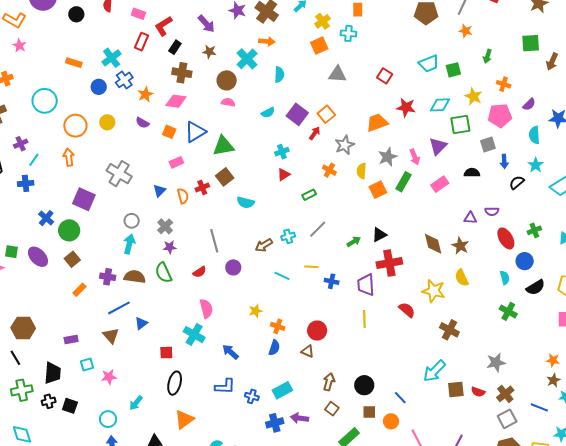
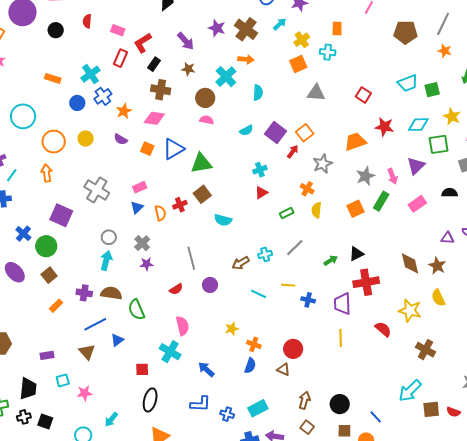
pink rectangle: (176, 162) -> (140, 187), moved
yellow semicircle: (362, 171) -> (316, 210), moved
green semicircle: (163, 273) -> (136, 310), moved

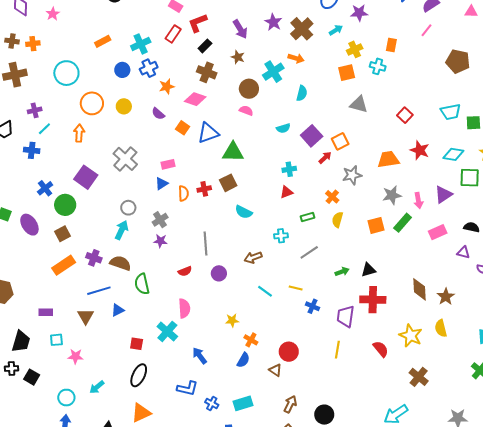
orange rectangle: (53, 78) -> (103, 41), turned -56
purple triangle: (447, 238) -> (463, 252), moved
cyan cross: (265, 254) -> (281, 236), moved
orange rectangle: (56, 306) -> (64, 265), size x1.6

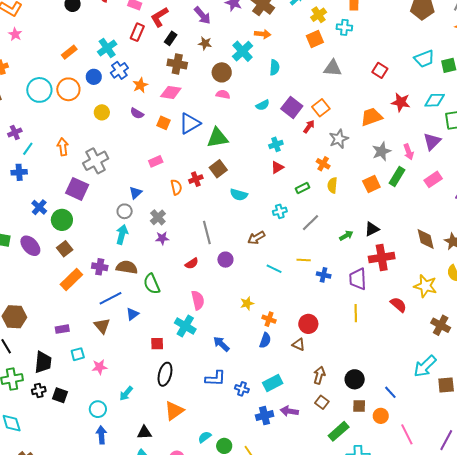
orange circle: (92, 103) -> (68, 89), moved
gray cross: (125, 159) -> (96, 161), moved, turned 30
blue triangle: (162, 184) -> (135, 193), moved

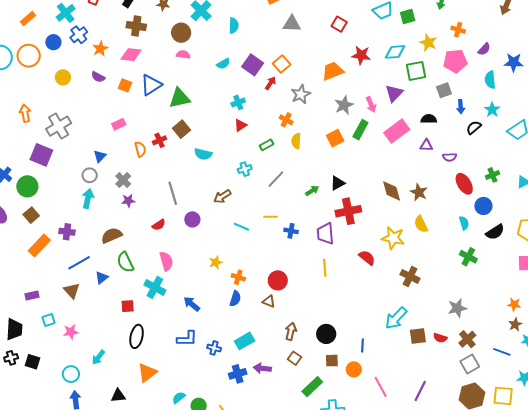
pink rectangle: (433, 179) -> (397, 131), size x1.4
brown semicircle: (127, 267) -> (112, 235), moved, turned -30
green semicircle: (152, 284) -> (125, 262), moved
blue line: (390, 392) -> (363, 345), turned 48

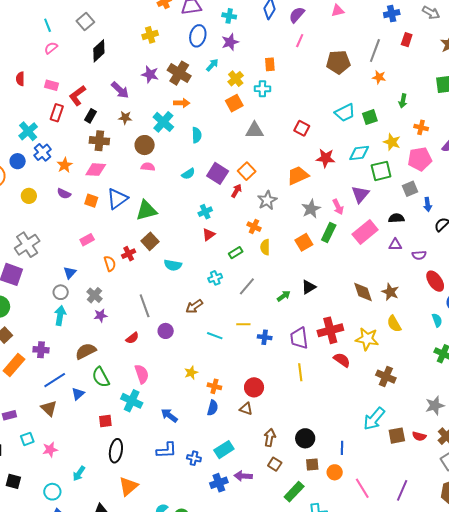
red cross: (348, 211) -> (330, 330), moved

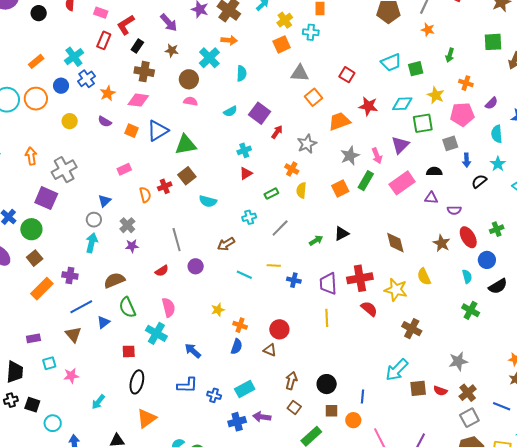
orange square: (247, 171) -> (314, 97), moved
brown star: (390, 292) -> (442, 243), moved
cyan circle: (52, 492) -> (53, 423), moved

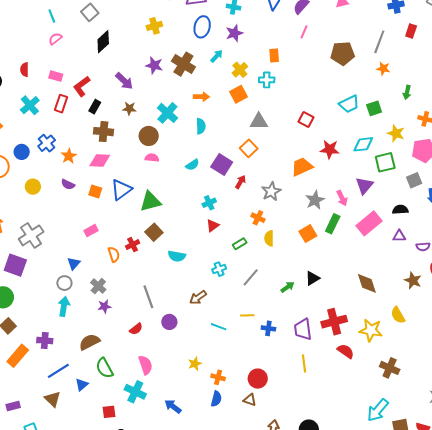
orange arrow: (229, 40) -> (201, 97), moved
cyan cross: (74, 57) -> (30, 105), moved
orange square: (314, 97) -> (249, 148), moved

